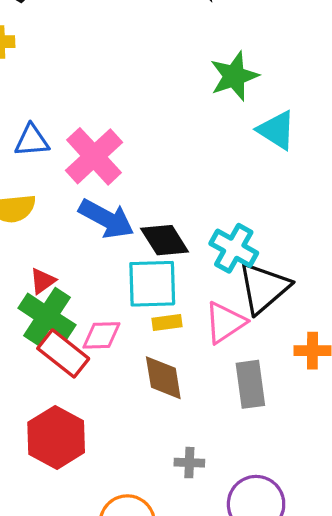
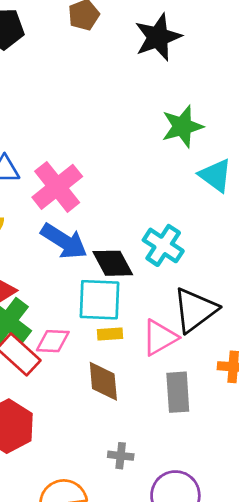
cyan cross: (234, 248) -> (163, 245), moved

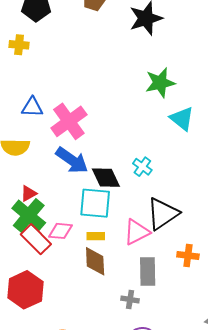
cyan cross: (163, 245) -> (142, 167), size x0.7
yellow rectangle: (110, 334) -> (96, 236), moved
gray cross: (121, 456) -> (130, 299), moved

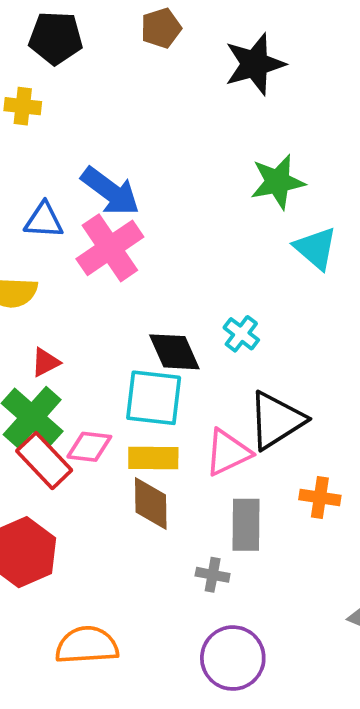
blue arrow: (72, 160) -> (110, 191), moved
red triangle: (29, 193) -> (45, 362), moved
yellow rectangle: (96, 236) -> (153, 458), size x1.5

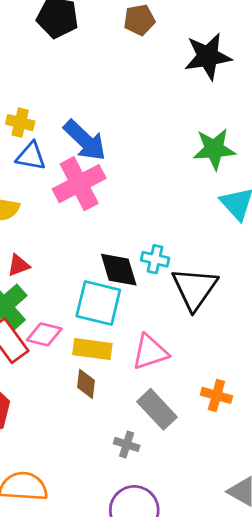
yellow cross: (23, 106) -> (20, 123), moved
cyan cross: (241, 334) -> (155, 259), moved, turned -32
black triangle: (276, 420) -> (195, 289), moved, turned -30
brown diamond: (151, 503) -> (86, 384), size x0.7
gray rectangle: (246, 525) -> (157, 409), turned -51

